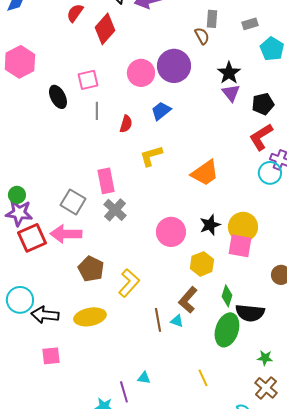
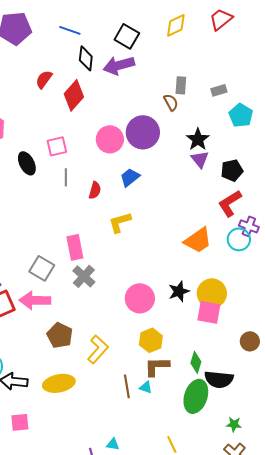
orange trapezoid: (205, 173) -> (198, 240), moved
yellow hexagon: (202, 264) -> (151, 340), moved
brown L-shape: (188, 300) -> (157, 366), turned 48

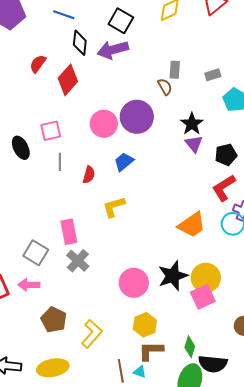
black star: (179, 291) -> (173, 276), size x1.4
pink arrow: (35, 300) -> (29, 285), size x0.7
pink square: (209, 312) -> (203, 297), turned -35

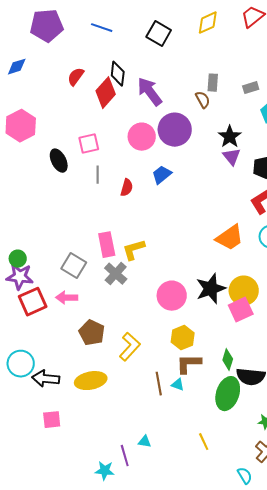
black diamond: (80, 43) -> (118, 74), moved
purple arrow: (113, 50) -> (150, 92), moved, turned 68
yellow L-shape: (114, 207) -> (134, 250), moved

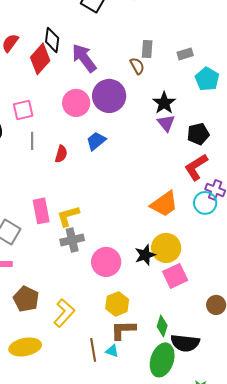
gray cross: (116, 274) -> (72, 240), moved, turned 35
black star: (211, 289) -> (145, 255), size x0.7
yellow circle: (244, 291) -> (166, 248), moved

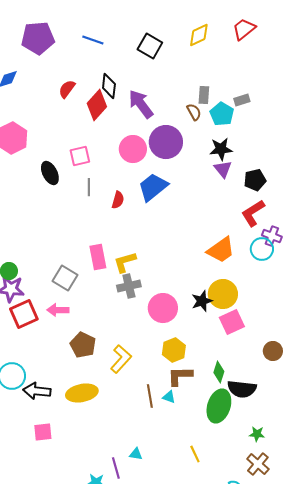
cyan pentagon: (207, 79) -> (222, 114), moved
black star: (164, 103) -> (221, 149), turned 30
blue trapezoid: (96, 141) -> (153, 187), size x1.5

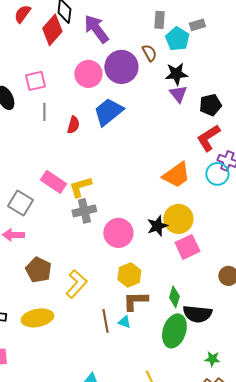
brown semicircle: (194, 112) -> (149, 53), moved
pink rectangle: (98, 257) -> (53, 182), turned -45

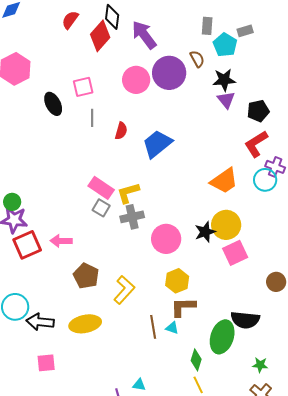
blue trapezoid: (108, 112) -> (157, 144), moved
gray square: (20, 203) -> (101, 208), moved, size x0.7
green diamond: (174, 297) -> (196, 360), moved

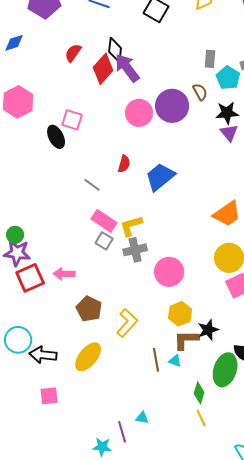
purple arrow: (144, 35) -> (127, 68), moved
pink square: (83, 87) -> (72, 120), moved, turned 30
gray line: (92, 118) -> (92, 185), moved, turned -54
black star: (205, 232) -> (208, 330), moved
yellow ellipse: (85, 324) -> (88, 357), turned -40

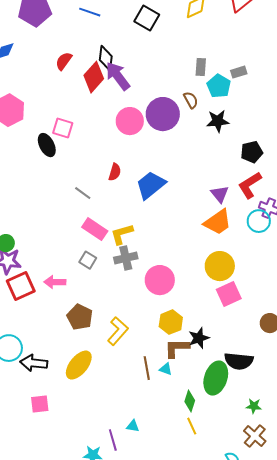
purple triangle: (229, 133) -> (220, 194), moved
gray square: (104, 241) -> (88, 260), moved

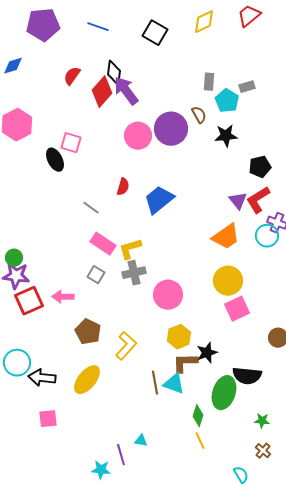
purple triangle: (220, 194) -> (238, 201), moved
cyan triangle: (166, 369) -> (174, 384), size x1.6
brown cross: (255, 436) -> (263, 451), size x0.7

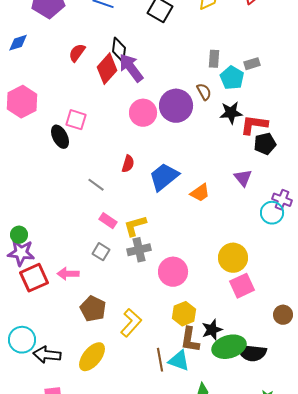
red L-shape: (258, 200) -> (254, 125), moved, turned 40
orange trapezoid: (226, 237) -> (200, 193), moved, size x0.7
pink rectangle: (103, 244) -> (108, 221), size x0.7
brown L-shape: (185, 363) -> (190, 340), turned -80
green ellipse: (224, 393) -> (229, 347), moved, turned 56

